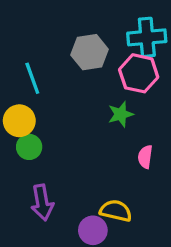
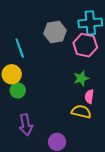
green star: (121, 114) -> (81, 78), moved
yellow semicircle: (116, 211) -> (81, 112), moved

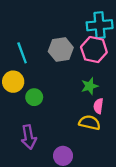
gray hexagon: (55, 32) -> (61, 50), moved
green circle: (18, 90) -> (34, 97), moved

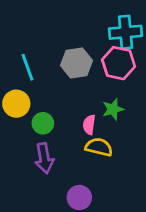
pink semicircle: (98, 106) -> (89, 125), moved
yellow semicircle: (90, 123) -> (99, 147), moved
purple arrow: (29, 137) -> (44, 158), moved

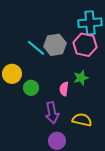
cyan line: (27, 67) -> (36, 48), moved, turned -30
yellow semicircle: (99, 147) -> (82, 120), moved
purple arrow: (44, 158) -> (52, 113), moved

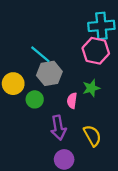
gray hexagon: (55, 45) -> (49, 73), moved
yellow semicircle: (82, 120) -> (92, 136), turned 48

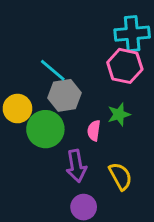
green circle: (35, 99) -> (45, 129), size x1.6

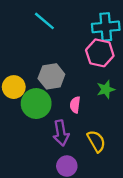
cyan line: (53, 70) -> (44, 21), moved
green star: (119, 114) -> (106, 89), moved

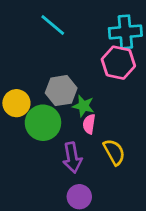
green star: (106, 89) -> (83, 106), moved, turned 30
yellow semicircle: (96, 141) -> (114, 152), moved

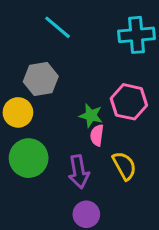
pink hexagon: (118, 63) -> (129, 102), moved
gray hexagon: (61, 91) -> (41, 79), moved
green circle: (43, 123) -> (29, 158), moved

